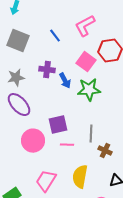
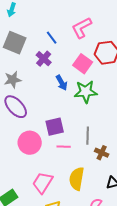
purple cross: (47, 70) -> (44, 59), moved, turned 35

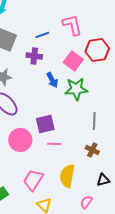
pink L-shape: (82, 28) -> (72, 25), turned 105
blue line: (52, 38) -> (42, 35), turned -72
purple cross: (44, 59) -> (34, 56), turned -35
gray line: (88, 136) -> (94, 121), moved

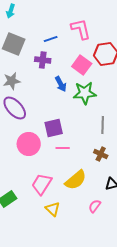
yellow semicircle: (67, 176) -> (76, 180), turned -140

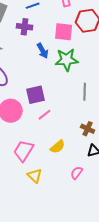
pink square: (82, 65) -> (64, 32), turned -30
pink line: (63, 148) -> (45, 115), turned -40
brown cross: (101, 154) -> (88, 129), moved
yellow semicircle: (76, 180) -> (58, 147), size x0.7

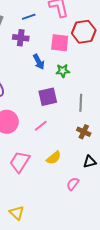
green star: (67, 60) -> (63, 71), size x0.6
purple square: (36, 95) -> (48, 97), moved
brown cross: (88, 129) -> (84, 132), moved
yellow triangle: (35, 176) -> (17, 213), moved

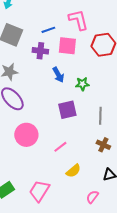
pink square: (60, 43) -> (67, 46), moved
pink line: (41, 126) -> (60, 147), moved
pink trapezoid: (20, 162) -> (39, 191), moved

